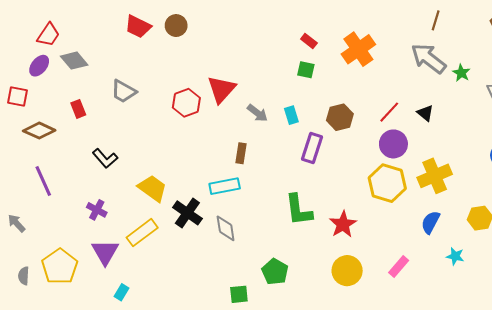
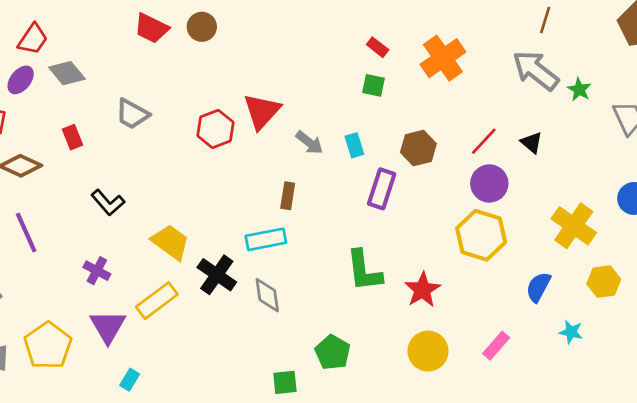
yellow cross: (435, 176) -> (574, 226), moved, turned -32

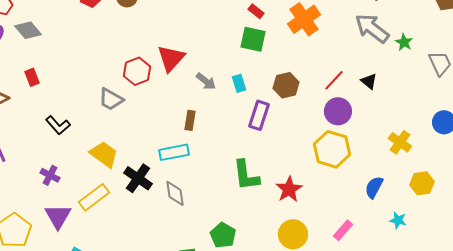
green square: (373, 85) -> (253, 39), size x1.5
gray trapezoid: (132, 114) -> (111, 99), moved
yellow cross: (574, 226) -> (400, 142), size x0.7

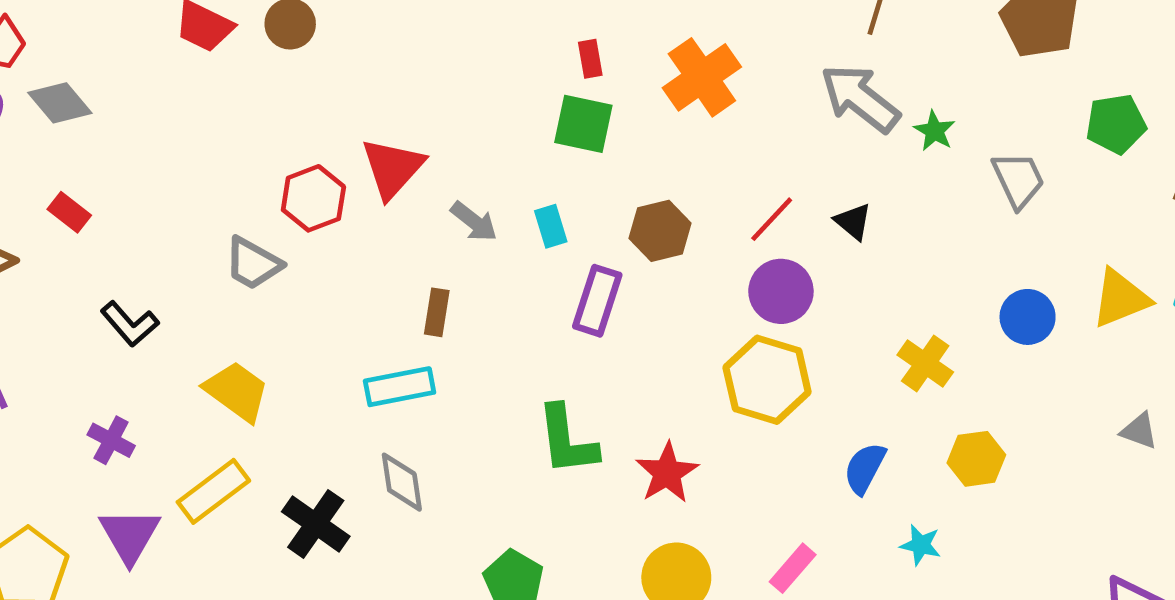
red rectangle: (256, 11) -> (590, 59), turned 42
red rectangle: (32, 77) -> (69, 212), turned -30
black cross: (138, 178) -> (316, 524), moved

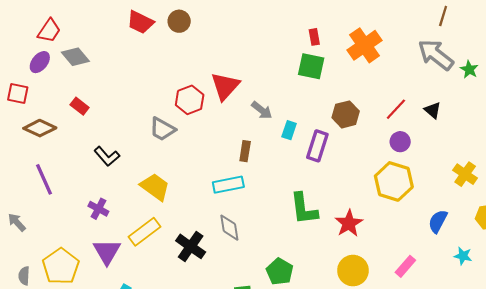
cyan rectangle: (551, 226) -> (289, 130), moved, turned 36
purple circle: (781, 291) -> (400, 142), size x0.7

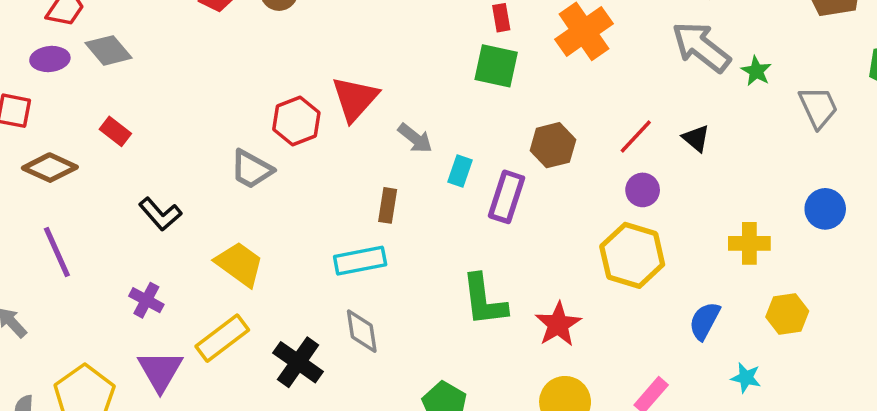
purple ellipse: (40, 62) -> (50, 59), turned 45
yellow cross: (465, 174) -> (749, 243), turned -35

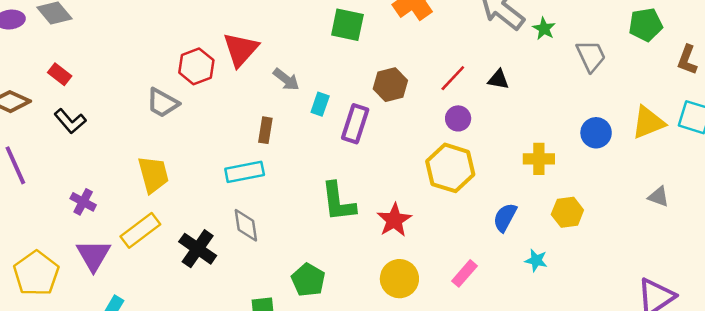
black triangle: (696, 138) -> (498, 79), turned -30
black L-shape: (160, 214) -> (70, 121), moved
yellow trapezoid: (239, 264) -> (153, 174), turned 39

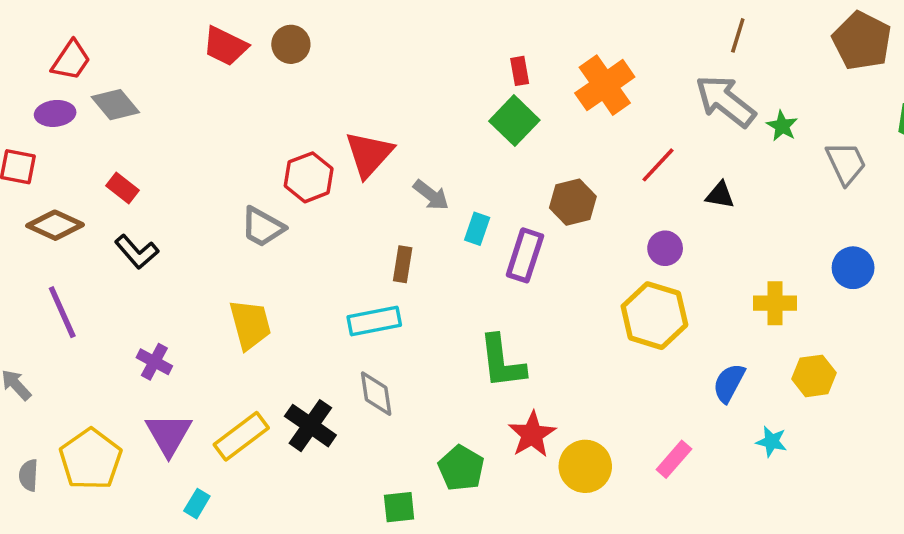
green square: (347, 25) -> (514, 121), turned 32
red line: (453, 78) -> (658, 165), moved
red star: (394, 220) -> (532, 434), moved
yellow rectangle: (140, 230) -> (241, 436), moved

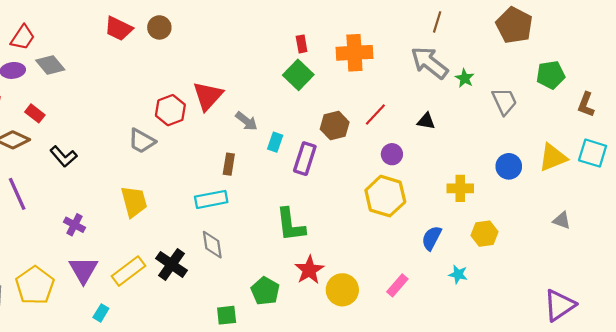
orange cross: (605, 85) -> (354, 53), turned 32
red line: (658, 165) -> (375, 115), moved
red rectangle: (122, 188) -> (35, 113), moved

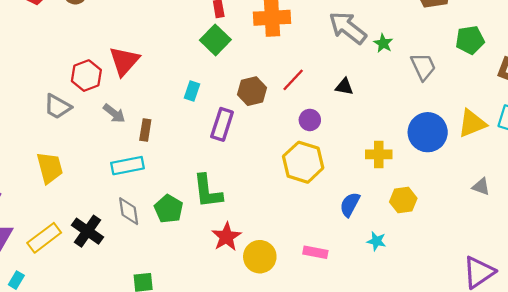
gray arrow: (246, 121) -> (114, 113), moved
cyan rectangle: (275, 142) -> (192, 91), moved
blue circle: (509, 166) -> (428, 132), size x1.5
pink rectangle: (397, 285) -> (315, 252), turned 60
green pentagon: (265, 291) -> (169, 209), moved

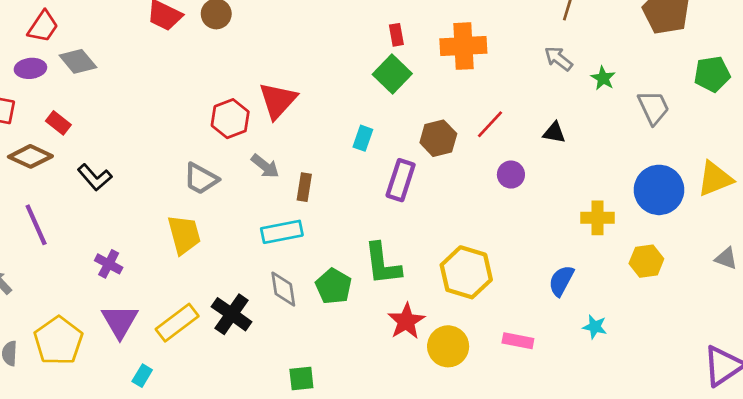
gray arrow: (348, 28) -> (558, 59), size x0.6
gray trapezoid: (57, 107) -> (201, 179), moved
yellow hexagon: (303, 162) -> (466, 272), moved
yellow hexagon: (403, 200) -> (646, 261), moved

